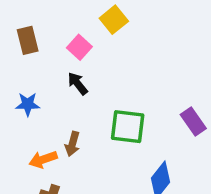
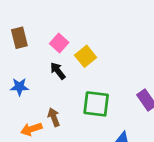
yellow square: (114, 20) -> (86, 56), moved
brown arrow: (72, 144) -> (54, 117), turned 144

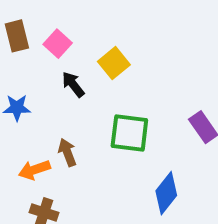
pink square: (59, 43) -> (58, 44), moved

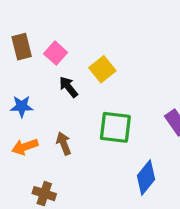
orange arrow: (34, 170) -> (25, 147), moved

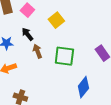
black arrow: (69, 87) -> (27, 34), moved
brown arrow: (64, 144) -> (37, 51), moved

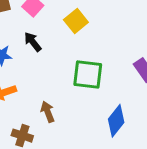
brown arrow: (37, 51) -> (48, 112), moved

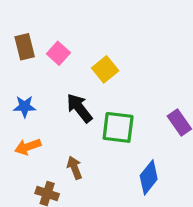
black arrow: (33, 42) -> (79, 108), moved, size x1.4

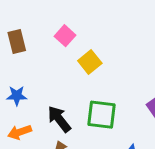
pink square: (58, 53) -> (65, 36), moved
black arrow: (79, 108) -> (59, 119), moved

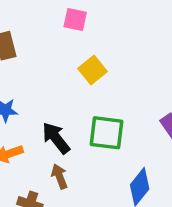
pink square: (65, 36) -> (75, 20), moved, turned -30

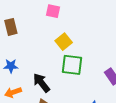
green square: (107, 133) -> (72, 65), moved

